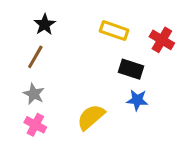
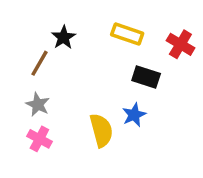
black star: (45, 24) -> (64, 37), moved
blue star: (137, 100) -> (134, 115), moved, turned -30
yellow semicircle: (91, 117) -> (101, 130), turned 116

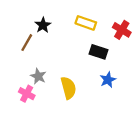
gray star: (38, 104) -> (38, 76), moved
blue star: (134, 115) -> (108, 80), moved

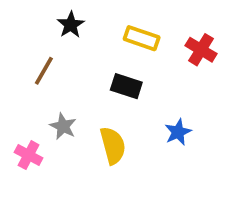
black star: (43, 25) -> (71, 25), moved
black rectangle: (99, 52) -> (126, 86), moved
pink cross: (27, 94) -> (29, 155), moved

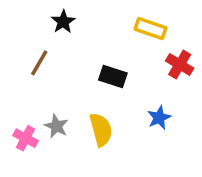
yellow rectangle: (142, 38) -> (151, 29), moved
red cross: (201, 50) -> (180, 65), moved
gray star: (63, 126) -> (56, 126), moved

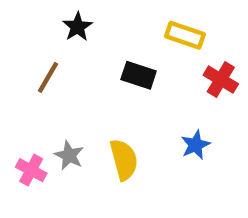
black rectangle: (113, 77) -> (139, 75), moved

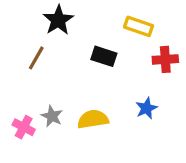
black star: (77, 27) -> (58, 20), size x1.4
red cross: (221, 80) -> (165, 59), turned -35
yellow semicircle: (124, 160) -> (93, 119), turned -84

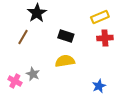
yellow rectangle: (139, 26) -> (100, 17), moved, turned -42
blue star: (146, 108) -> (99, 86), moved
yellow semicircle: (93, 119) -> (65, 61), moved

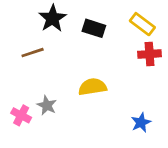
yellow rectangle: (100, 17) -> (142, 24), turned 60
black rectangle: (66, 36) -> (94, 28), moved
brown line: (23, 37) -> (33, 53), turned 42

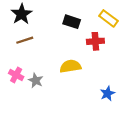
black star: (53, 18) -> (22, 14), moved
red cross: (150, 54) -> (95, 41), moved
pink cross: (21, 115) -> (16, 75), moved

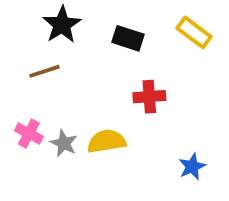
black star: (22, 14) -> (62, 25), moved
red cross: (95, 41) -> (149, 97), moved
yellow semicircle: (70, 66) -> (107, 141), moved

